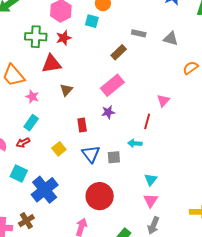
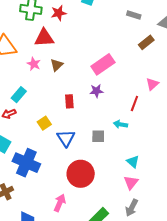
brown rectangle: (119, 52) -> (146, 42), moved
pink star: (32, 97) -> (34, 64), moved
blue triangle: (91, 154) -> (66, 138), moved
cyan triangle: (151, 179) -> (133, 162), turned -32
blue cross: (45, 190) -> (26, 163), turned -32

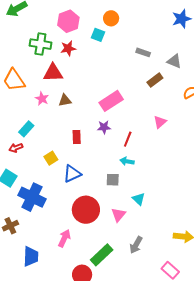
brown triangle: (57, 65) -> (65, 100), turned 32
red line: (134, 104) -> (128, 139), moved
gray square: (98, 136) -> (113, 180), moved
blue triangle: (66, 138) -> (72, 174), turned 36
pink triangle: (131, 183) -> (119, 215), moved

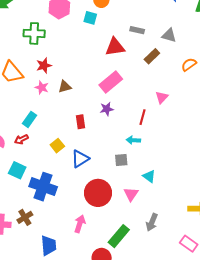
red star: (68, 48) -> (44, 66), moved
red triangle: (53, 73) -> (115, 47), moved
red line: (128, 139) -> (143, 117), moved

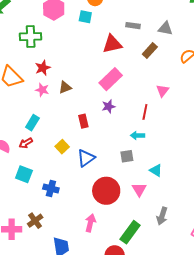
blue cross: (43, 187) -> (51, 188), size x0.6

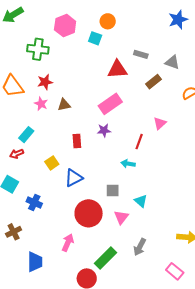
gray square: (127, 156) -> (113, 190), moved

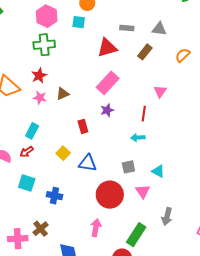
green cross: (38, 49) -> (44, 45), moved
blue triangle: (74, 178) -> (88, 163), turned 48

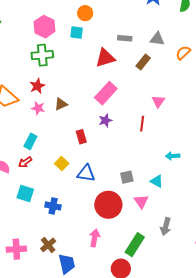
orange semicircle: (183, 55) -> (183, 53), moved
cyan arrow: (138, 138) -> (173, 156), moved
brown cross: (41, 229) -> (48, 245), moved

